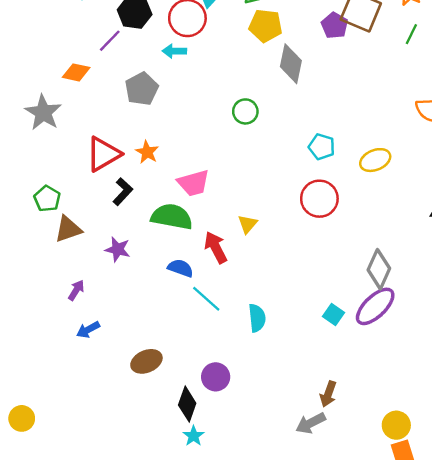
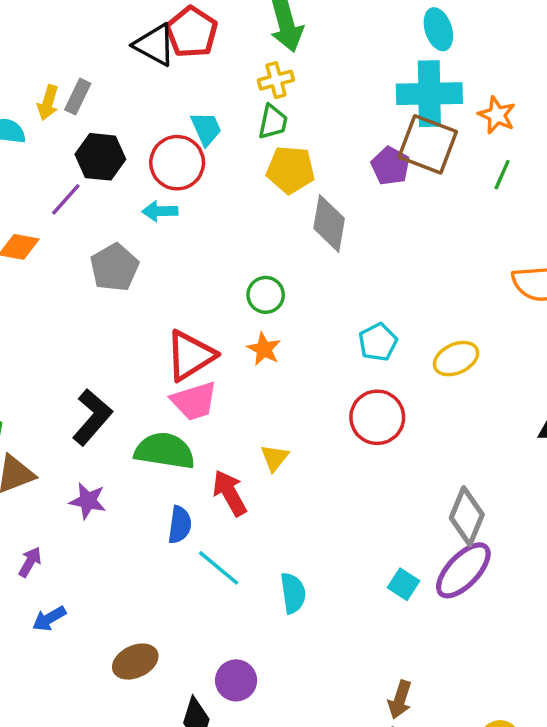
cyan pentagon: (322, 147) -> (378, 342), turned 30
orange star: (147, 152) -> (264, 349), moved
red triangle: (103, 154) -> (190, 355), moved
black L-shape: (123, 192) -> (92, 417), size x1.4
blue semicircle: (180, 268) -> (180, 525), turned 80

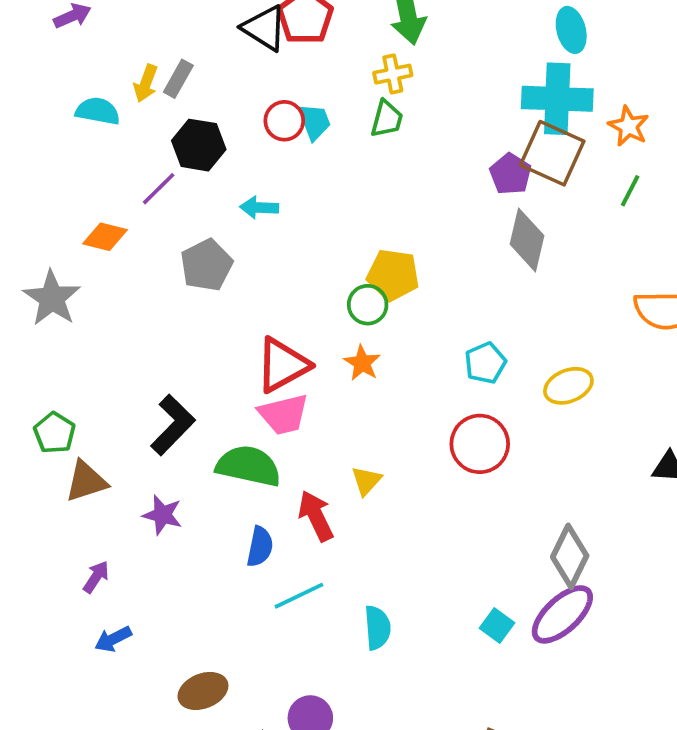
red circle: (177, 163) -> (284, 121), moved, size x0.7
yellow pentagon: (291, 170) -> (393, 275), moved
gray diamond: (329, 223) -> (527, 240), moved
cyan line: (219, 568) -> (299, 596), turned -69

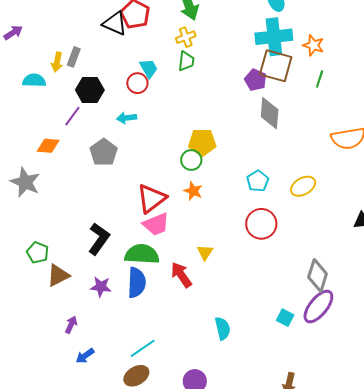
red circle: (284, 121) -> (137, 83), moved
blue semicircle: (260, 547) -> (137, 283), moved, size x1.4
cyan line: (299, 596) -> (143, 348), moved

